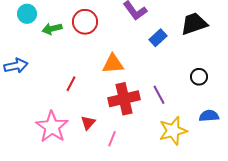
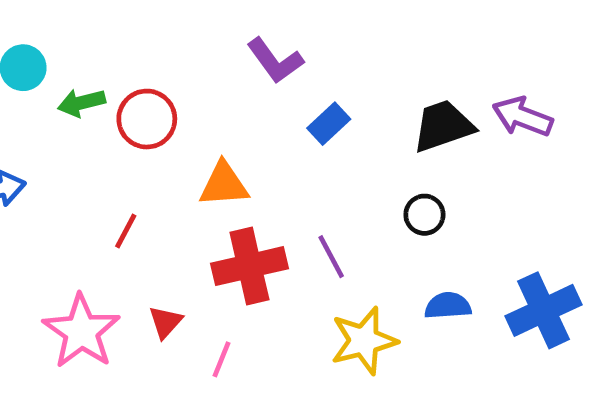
red circle: (85, 22) -> (147, 119), moved
black trapezoid: (194, 24) -> (443, 126), moved

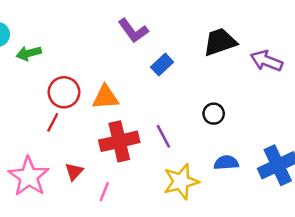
red circle: (147, 119) -> (64, 92), moved
black trapezoid: (443, 126) -> (220, 42), moved

